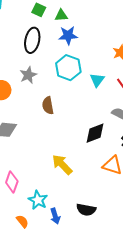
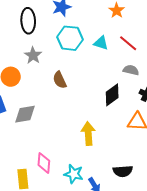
cyan triangle: (97, 80) -> (101, 43), turned -35
yellow arrow: (62, 165) -> (88, 134), turned 55

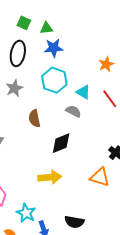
gray semicircle: (131, 70) -> (73, 111), moved
black diamond: (112, 95) -> (61, 143), moved
yellow arrow: (88, 134) -> (50, 177), turned 75

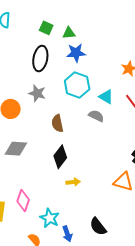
gray star: (14, 88) -> (37, 93), turned -30
black diamond: (61, 143) -> (60, 157), moved, turned -30
yellow arrow: (50, 177) -> (73, 182), size x0.6
black semicircle: (74, 222) -> (98, 227), turned 42

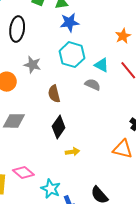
black ellipse: (40, 59) -> (17, 29), moved
pink diamond: (23, 201) -> (23, 172), turned -65

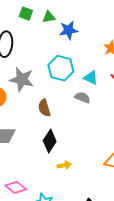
blue star: (69, 22) -> (69, 30), moved
gray star: (32, 65) -> (22, 79), size x1.4

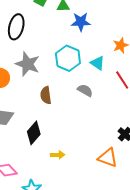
cyan triangle: (91, 78) -> (98, 63), moved
black diamond: (50, 141) -> (34, 133), moved

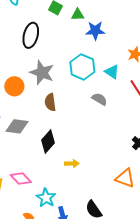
brown semicircle: (46, 95) -> (50, 102), moved
orange triangle: (108, 158) -> (125, 178), moved

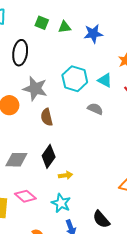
blue star: (95, 31) -> (93, 34), moved
gray diamond: (17, 126) -> (16, 160), moved
yellow arrow: (72, 164) -> (66, 175), moved
cyan star: (46, 198) -> (61, 203), moved

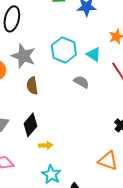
cyan star: (61, 203) -> (51, 174), moved

